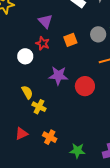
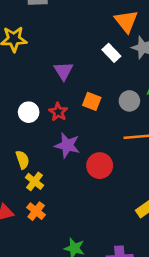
orange square: (70, 40) -> (92, 101), turned 32
red star: (43, 43) -> (58, 112), moved
orange cross: (50, 137) -> (36, 211), moved

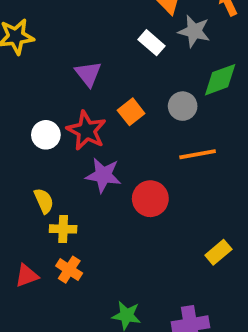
orange square: (92, 101) -> (131, 112), turned 36
red star: (58, 112) -> (86, 131), size x1.5
yellow cross: (35, 181) -> (63, 229), turned -30

